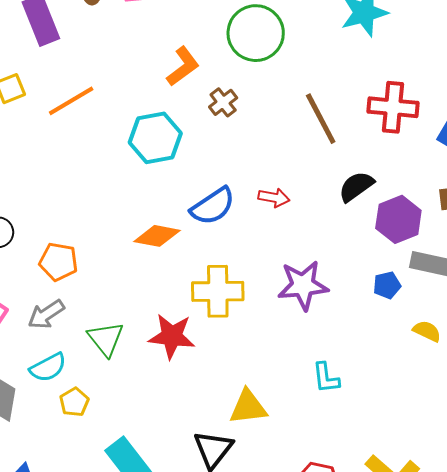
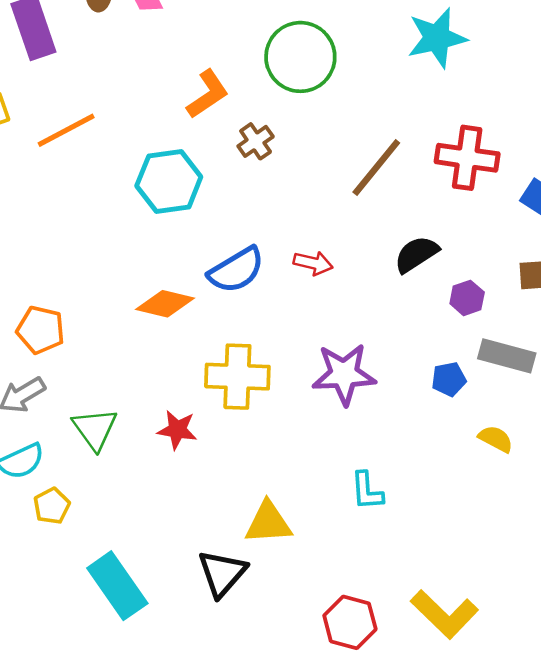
brown line: (321, 119) -> (376, 168), turned 64
purple hexagon: (398, 219) -> (467, 298), size x0.6
red star: (172, 336) -> (177, 430), size x0.7

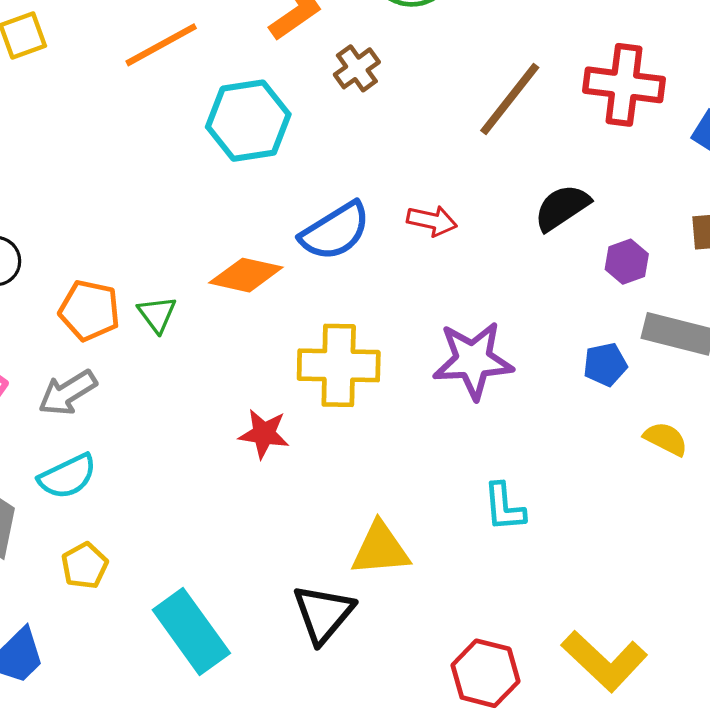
orange line: (66, 130) -> (161, 45), moved
green triangle: (95, 429) -> (157, 314), moved, size x0.7
yellow pentagon: (52, 506) -> (85, 566), moved

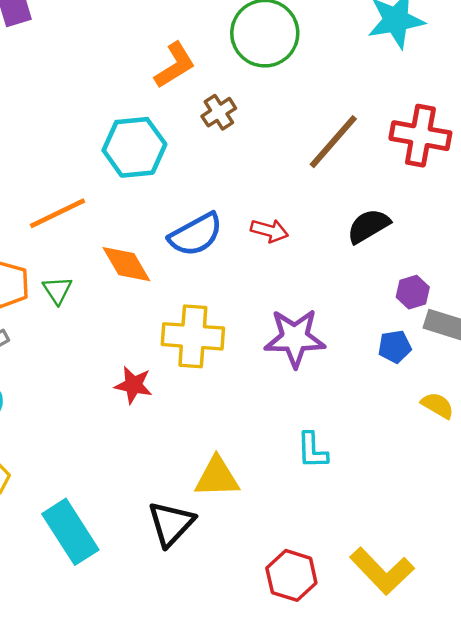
orange line: (161, 45) -> (57, 213), moved
purple hexagon: (627, 262) -> (413, 292), moved
orange diamond: (246, 275) -> (126, 264), turned 44

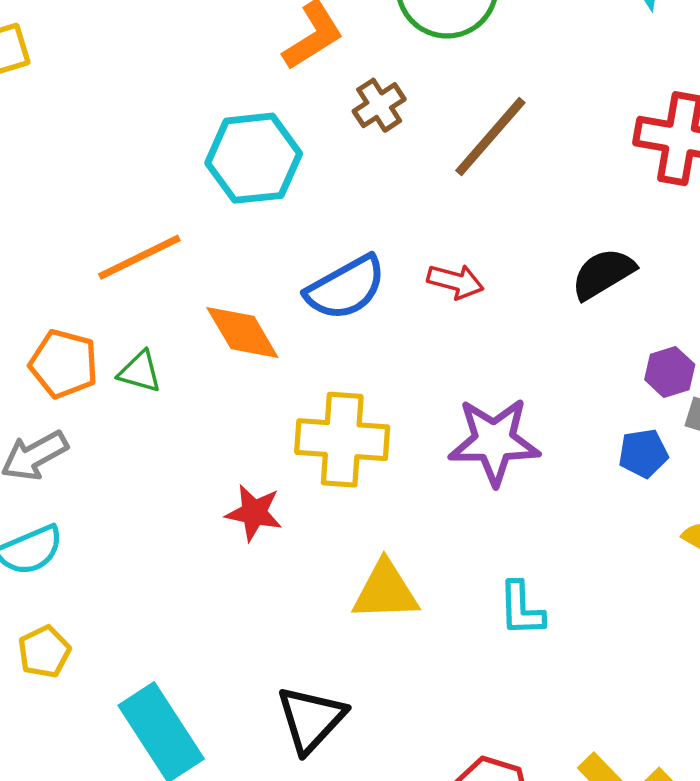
brown line: (333, 142) -> (490, 137), moved
green triangle: (57, 290) -> (140, 372), turned -40
yellow triangle: (217, 477) -> (385, 591), moved

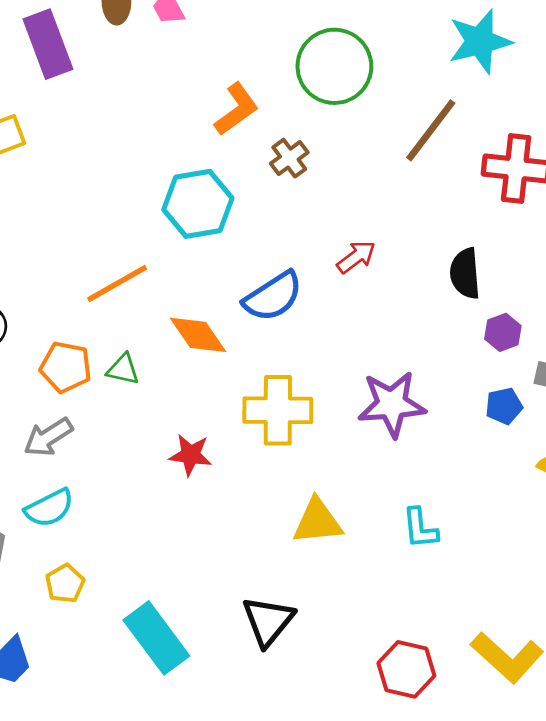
brown line: (490, 137) -> (431, 130), moved
black semicircle: (603, 274) -> (465, 273), turned -60
red arrow: (455, 281) -> (356, 257), moved, turned -48
purple hexagon: (670, 372) -> (503, 332), moved
red star: (254, 513) -> (190, 455), moved

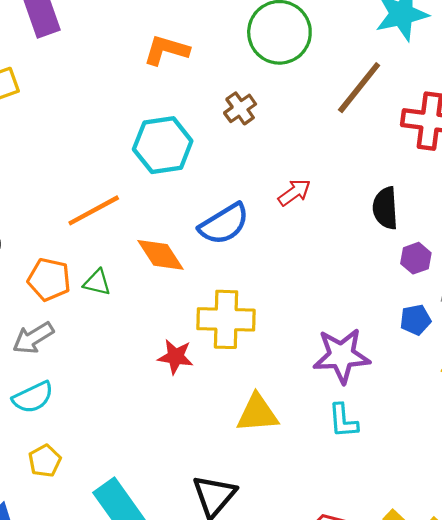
orange L-shape: (236, 109) -> (166, 50), moved, turned -129
purple star: (392, 404) -> (342, 356), moved
red star: (190, 455) -> (176, 357), moved

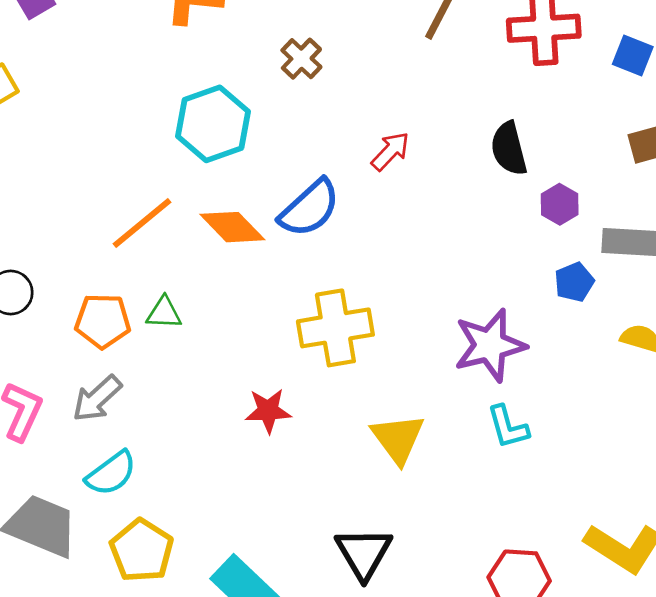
orange diamond: (160, 255) -> (232, 227), moved
red star: (176, 357) -> (268, 411), moved
yellow triangle: (257, 413) -> (398, 439), turned -51
yellow pentagon: (45, 461) -> (142, 550), size x1.5

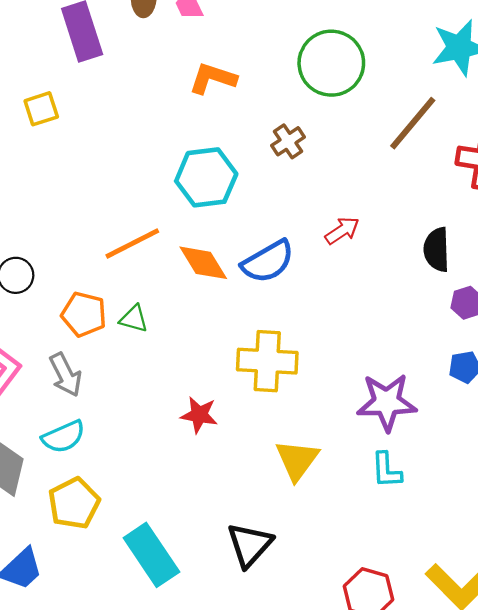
gray arrow: (97, 398) -> (66, 375), turned -87

